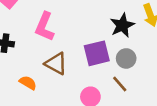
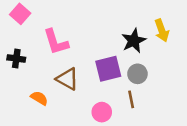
pink L-shape: (45, 27) -> (56, 42), turned -40
brown line: (120, 84) -> (131, 99), turned 30

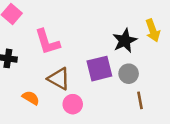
brown line: (131, 99) -> (140, 100), moved
pink circle: (102, 112) -> (73, 104), moved

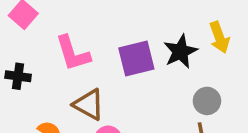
purple square: (99, 69) -> (136, 59), moved
gray circle: (129, 74) -> (207, 101), moved

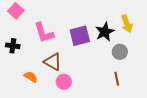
gray circle: (207, 101) -> (120, 52), moved

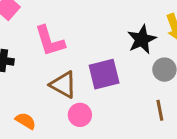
purple square: (80, 36) -> (104, 74), moved
orange semicircle: (31, 77) -> (26, 121), moved

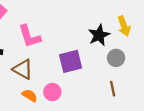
brown triangle: (63, 85) -> (23, 69), moved
orange semicircle: (26, 121) -> (30, 95), moved

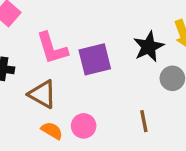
purple square: (71, 61) -> (95, 59), moved
brown line: (113, 89) -> (144, 121), moved

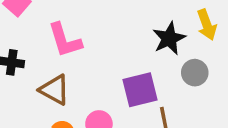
purple square: (95, 59) -> (140, 90), moved

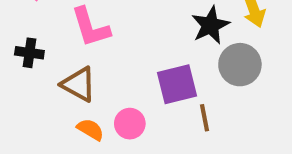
gray circle: (195, 73) -> (240, 65), size x1.4

